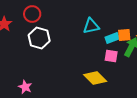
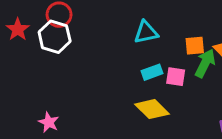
white hexagon: (39, 38) -> (55, 37), moved
cyan rectangle: (112, 38) -> (152, 72), moved

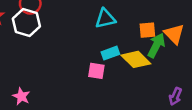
pink square: (176, 77) -> (96, 71), moved
yellow diamond: (152, 109) -> (136, 59), moved

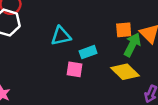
cyan triangle: (105, 19) -> (61, 36), moved
yellow diamond: (136, 59) -> (125, 72), moved

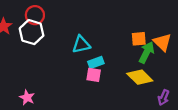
cyan rectangle: (88, 52) -> (96, 63), moved

